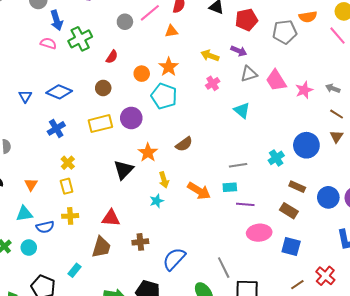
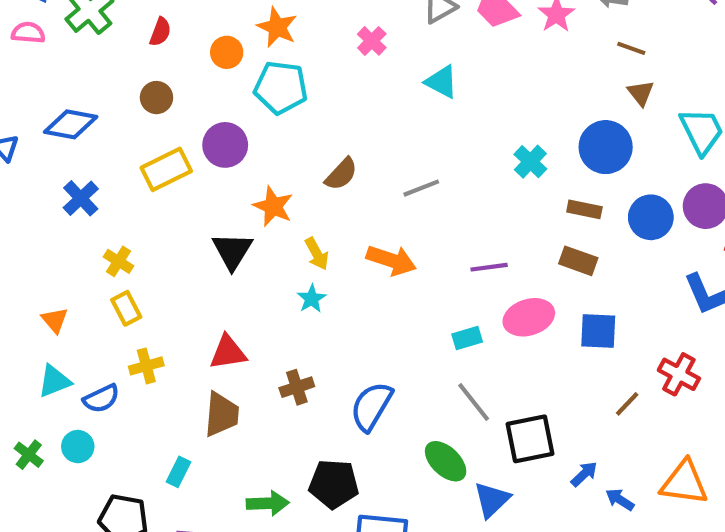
blue circle: (306, 145) -> (606, 147), moved
gray line: (238, 165) -> (421, 188), moved
cyan rectangle: (230, 187) -> (467, 338), moved

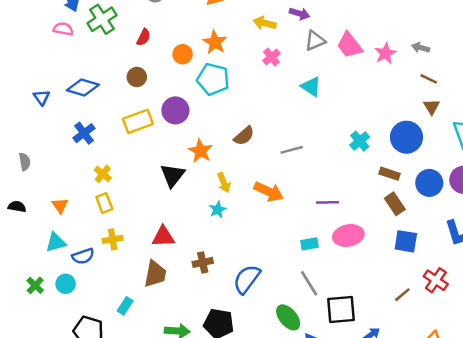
brown rectangle: (578, 261) -> (395, 204), moved, turned 30
blue square: (598, 331) -> (406, 241), moved

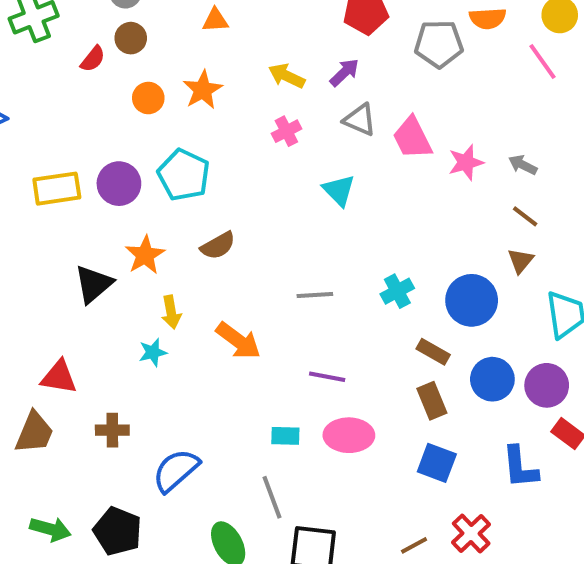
purple arrow: (300, 14) -> (344, 72), turned -72
gray triangle: (315, 41) -> (360, 120), turned 35
brown circle: (137, 77) -> (131, 38), moved
cyan pentagon: (213, 79) -> (184, 175), moved
gray line: (292, 150) -> (315, 295), moved

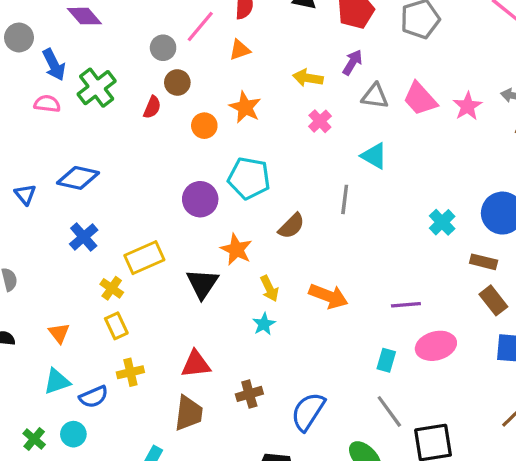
yellow rectangle: (57, 189) -> (144, 258), moved
gray line: (315, 295) -> (345, 199), moved, turned -64
cyan rectangle: (285, 436) -> (386, 360), turned -60

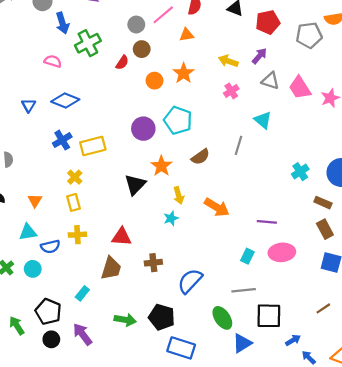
pink semicircle: (47, 104) -> (53, 61), moved
yellow rectangle: (144, 258) -> (93, 146), moved
gray line: (389, 411) -> (244, 290), turned -70

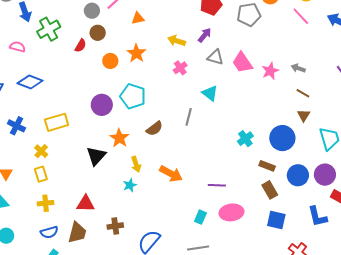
blue cross: (62, 140) -> (16, 126), moved, turned -30
blue semicircle: (50, 247) -> (49, 232), moved

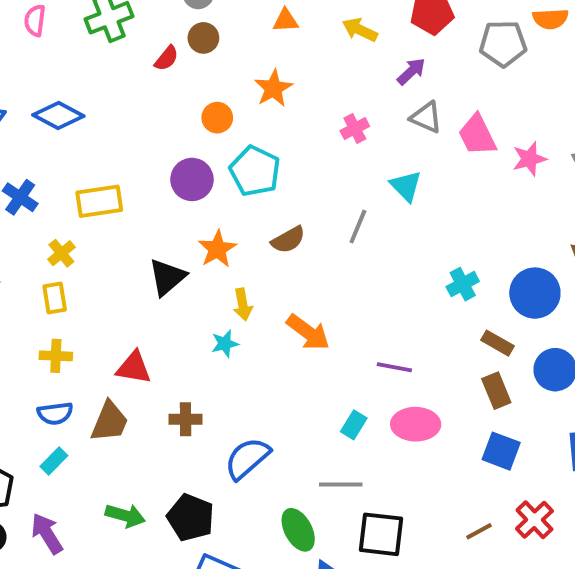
yellow arrow: (177, 41) -> (360, 30), moved
pink semicircle: (17, 47) -> (35, 20), moved, turned -105
orange circle: (110, 61) -> (217, 118), moved

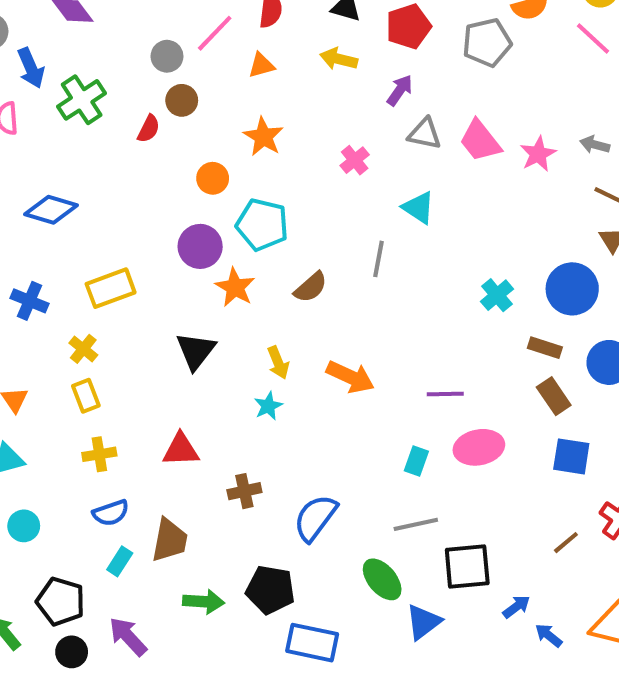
orange star: (217, 249) -> (235, 287), moved
brown trapezoid: (110, 422) -> (170, 540), moved

